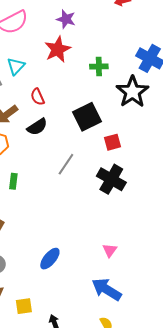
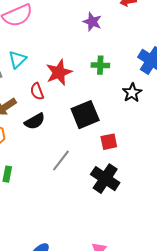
purple star: (66, 19) -> (92, 22), moved
red star: (58, 49) -> (59, 72), moved
black star: (132, 92) -> (132, 93), size x0.6

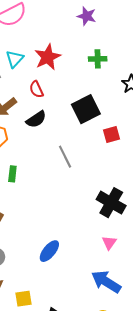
red star: (59, 72) -> (48, 57), moved
gray line: (61, 161) -> (65, 157), turned -60
black cross: (105, 179) -> (111, 203), moved

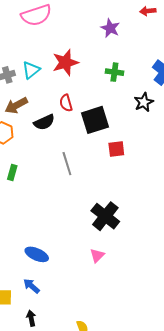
cyan triangle: (15, 59) -> (31, 70), moved
red semicircle: (36, 89) -> (66, 103), moved
blue ellipse: (49, 251) -> (37, 254), turned 65
blue arrow: (106, 282) -> (31, 286), moved, size x0.6

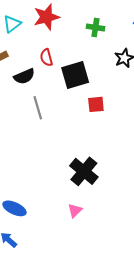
gray line: (67, 164) -> (38, 108), moved

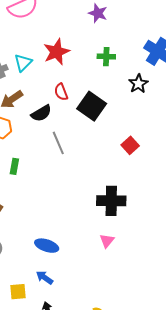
black square: (75, 75) -> (92, 106), turned -32
red square: (96, 104) -> (130, 145), moved, turned -30
black cross: (84, 171) -> (111, 201), turned -32

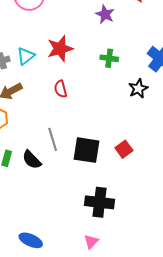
black square: (92, 106) -> (86, 150), moved, turned -32
black semicircle: (41, 113) -> (32, 160), moved, turned 70

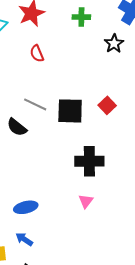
gray line: (53, 139) -> (35, 104), turned -40
blue ellipse: (31, 240) -> (26, 207), turned -30

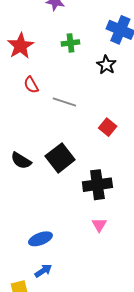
gray line: (35, 104) -> (64, 102), moved
black square: (70, 111) -> (60, 158), moved, turned -32
blue arrow: (24, 239) -> (43, 271), turned 120

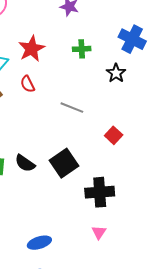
red semicircle: (31, 85) -> (28, 84), moved

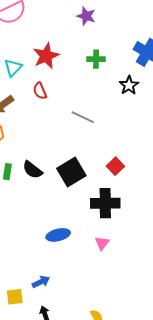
red square: (114, 135) -> (115, 166), moved
blue ellipse: (39, 243) -> (58, 235), moved

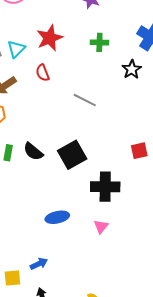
red square: (115, 166) -> (139, 151), moved, turned 30

